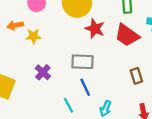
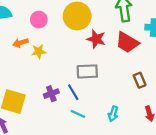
purple cross: (43, 72) -> (51, 94), moved, turned 32
blue line: (85, 87) -> (73, 92), moved
cyan line: (69, 105) -> (78, 114), turned -32

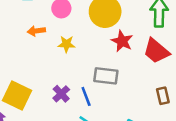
yellow star: (39, 52) -> (66, 44), moved
purple cross: (51, 94) -> (61, 94), turned -32

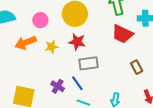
orange arrow: (36, 31) -> (26, 43), size x1.5
red star: (122, 41) -> (77, 42), moved

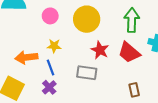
red star: (77, 42) -> (100, 50), moved
orange arrow: (26, 43) -> (26, 57), moved
blue line: (77, 83) -> (51, 68), moved

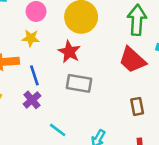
yellow star: (54, 46) -> (31, 38), moved
red star: (100, 50) -> (69, 52), moved

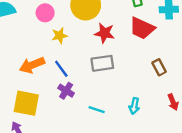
yellow star: (31, 38) -> (60, 36), moved
red star: (69, 52) -> (105, 33), moved

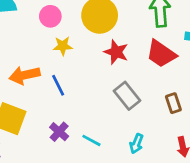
gray rectangle: (102, 63) -> (127, 96), moved, turned 50
purple cross: (66, 91) -> (59, 132), moved

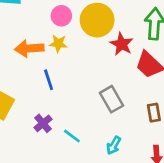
pink circle: (50, 16) -> (61, 16), moved
red star: (116, 52) -> (122, 44), moved
orange arrow: (24, 75) -> (29, 48), moved

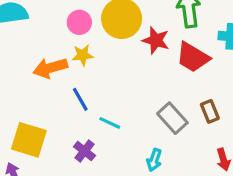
gray rectangle: (112, 99) -> (172, 118), moved
cyan line: (72, 136) -> (110, 123), moved
cyan arrow: (114, 145) -> (154, 160), moved

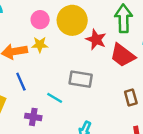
blue line: (80, 99) -> (21, 82), moved
gray rectangle: (172, 118) -> (81, 79), moved, turned -45
purple cross: (84, 151) -> (33, 117), turned -35

